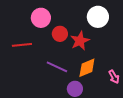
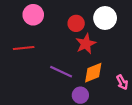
pink circle: (41, 18) -> (33, 15), moved
red circle: (60, 34) -> (76, 23), moved

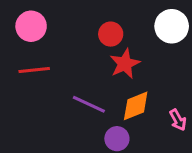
pink circle: (33, 15) -> (31, 26), moved
white circle: (105, 18) -> (172, 26), moved

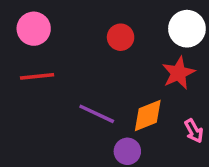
red star: (125, 64) -> (178, 73), moved

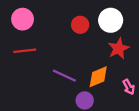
white circle: (187, 29) -> (111, 20), moved

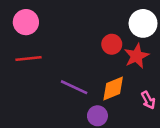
white circle: (111, 20) -> (143, 23), moved
red circle: (80, 25) -> (112, 44), moved

